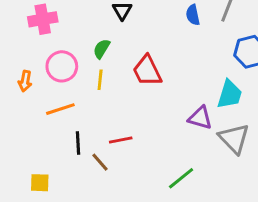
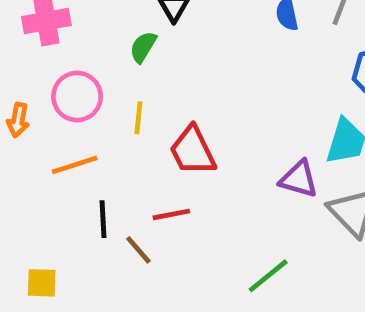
green semicircle: (102, 49) -> (143, 47), moved
red trapezoid: (147, 71) -> (193, 151), moved

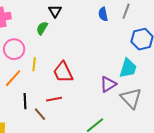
yellow line: (138, 118) -> (34, 64), moved
orange line: (75, 165) -> (13, 78), turned -30
purple triangle: (299, 179) -> (108, 84), turned -48

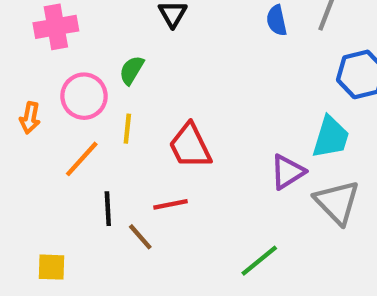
green semicircle: (42, 28) -> (132, 70), moved

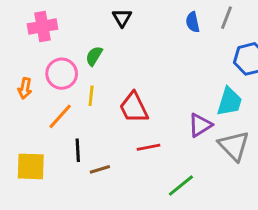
red line: (171, 204) -> (149, 147), moved
brown line: (140, 237) -> (100, 169), turned -66
yellow square: (52, 267) -> (31, 166), moved, size x1.5

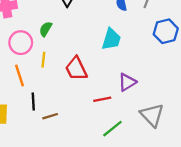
cyan trapezoid: (230, 102) -> (111, 39), moved
orange line: (60, 116) -> (20, 75), turned -60
gray triangle: (234, 146) -> (152, 115), moved
red line: (149, 147) -> (102, 99), moved

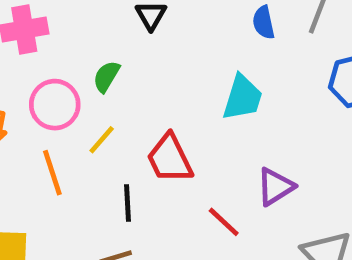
yellow line: (43, 60) -> (102, 140), turned 35
red line: (102, 99) -> (224, 222), turned 54
black line: (33, 102) -> (127, 203), moved

